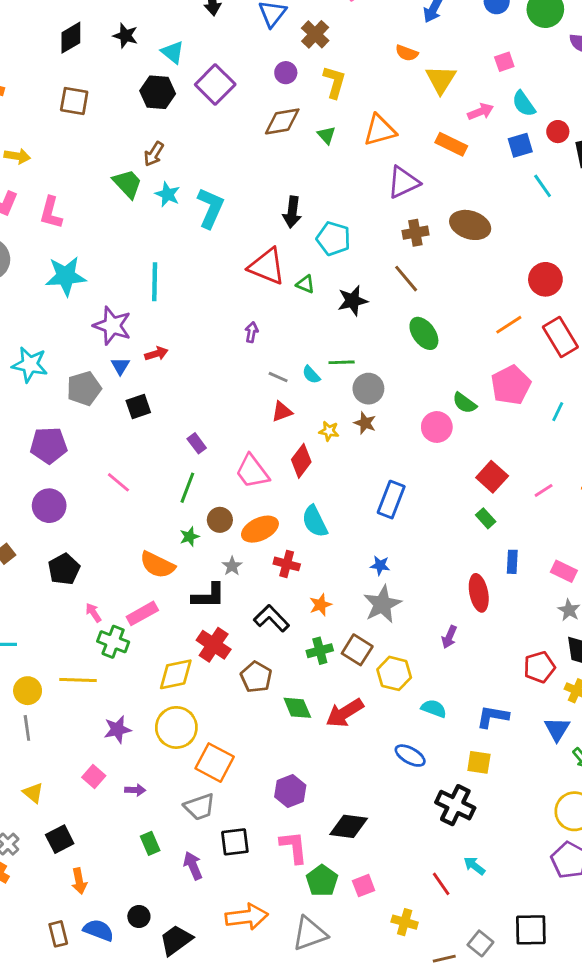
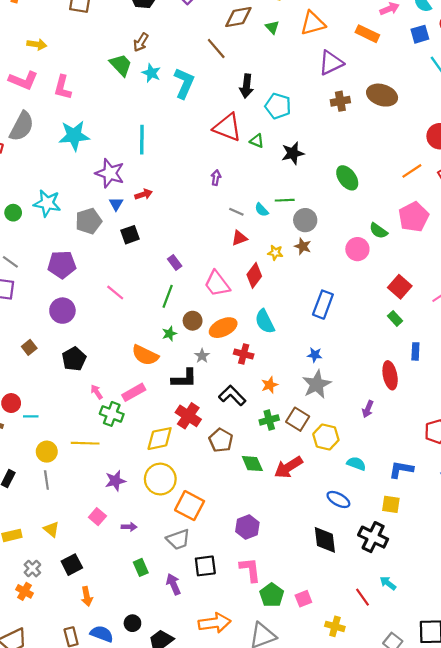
brown line: (406, 279) -> (216, 48), moved
black diamond: (349, 826) -> (325, 540), moved, turned 76

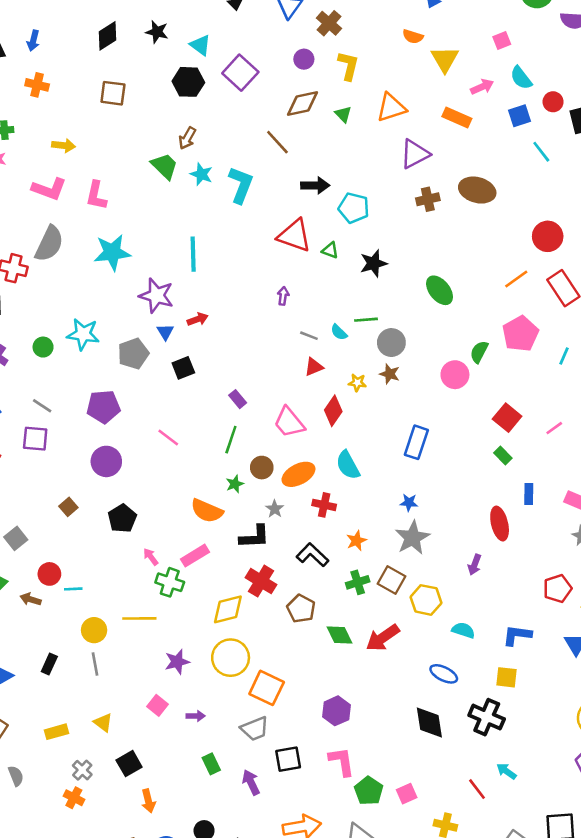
black arrow: (246, 86) -> (315, 185), turned -95
green semicircle: (378, 231) -> (479, 352), turned 84

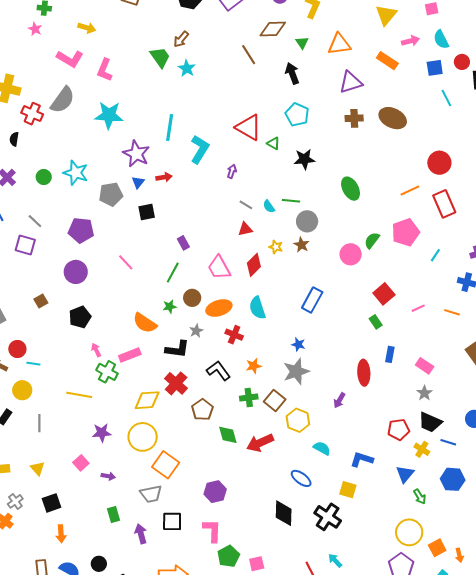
cyan L-shape: (241, 185) -> (200, 149), moved
black arrow: (315, 185) -> (292, 73), moved, turned -120
yellow circle: (94, 630) -> (22, 390), moved

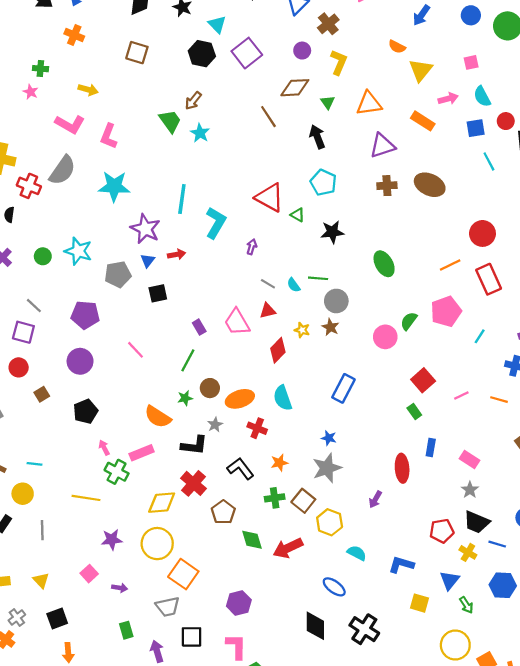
pink trapezoid: (219, 268) -> (237, 322), moved
red circle: (17, 349) -> (19, 367), moved
yellow square: (348, 490) -> (420, 603), moved

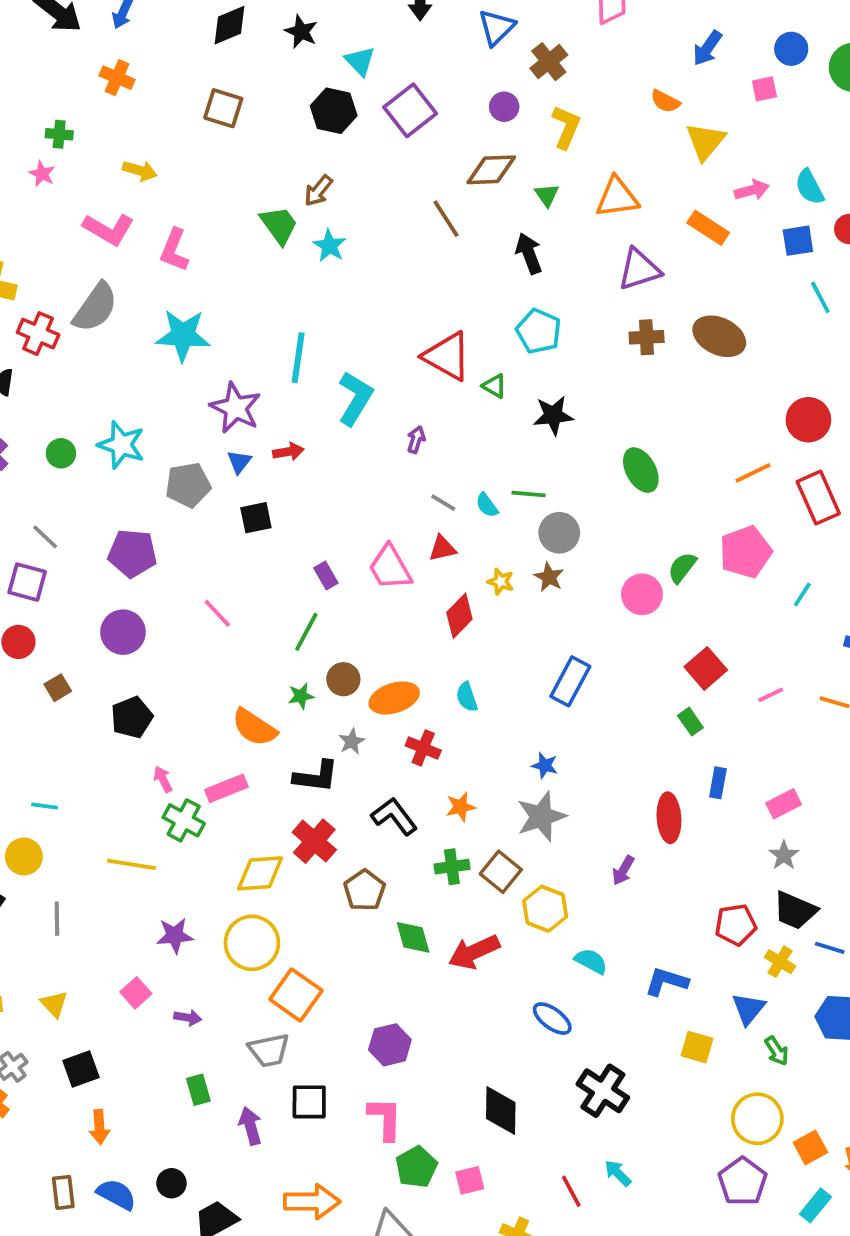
pink square: (471, 62) -> (764, 89), moved
cyan semicircle: (283, 398) -> (467, 697), size x0.7
pink rectangle: (469, 460) -> (784, 804), turned -60
black diamond: (315, 626) -> (501, 1110), moved

